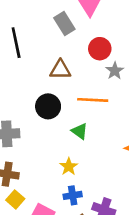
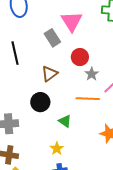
brown triangle: (60, 70) -> (50, 74), turned -36
orange line: (93, 100) -> (88, 99), moved

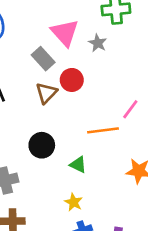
red circle: (80, 57) -> (72, 80), moved
brown triangle: (50, 74) -> (46, 93), moved
gray star: (92, 74) -> (98, 43), moved

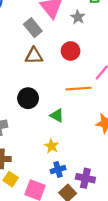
red circle: (72, 80) -> (71, 51), moved
brown triangle: (46, 93) -> (34, 56), turned 42

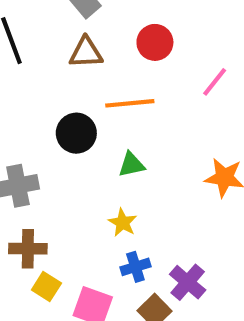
orange line: (79, 89) -> (130, 103), moved
green triangle: (57, 115) -> (131, 165), turned -40
purple cross: (85, 178) -> (188, 282), turned 30

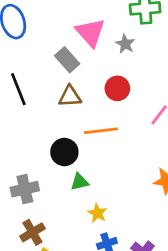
green triangle: (131, 165) -> (79, 182), moved
brown cross: (28, 249) -> (32, 232), turned -30

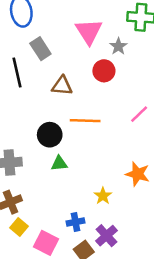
gray rectangle: (67, 60) -> (40, 49), moved
red circle: (117, 88) -> (104, 71), moved
yellow star: (97, 213) -> (103, 196), moved

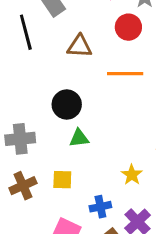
orange line: (85, 121) -> (125, 74), moved
yellow square: (19, 227) -> (62, 180), moved, turned -36

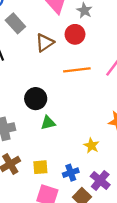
brown triangle: (79, 46) -> (45, 43), moved, turned -30
yellow square: (62, 180) -> (40, 167), moved

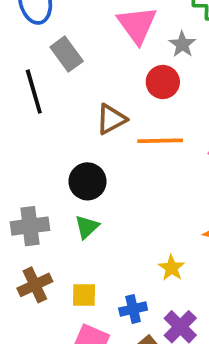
brown triangle: (45, 43) -> (111, 119), moved
green triangle: (48, 123) -> (87, 227), moved, turned -35

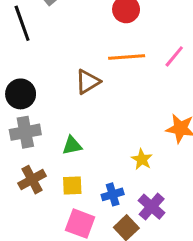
brown triangle: (111, 119) -> (88, 82), moved
black circle: (88, 181) -> (21, 94), moved
green triangle: (87, 227) -> (72, 145), moved, turned 35

